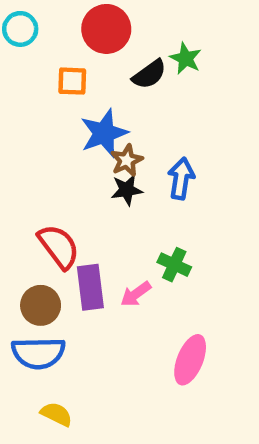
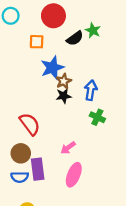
green cross: (174, 265) -> (97, 117), moved
purple rectangle: (90, 287) -> (38, 169), moved
blue semicircle: (38, 353) -> (20, 177), size x0.7
pink ellipse: (190, 360) -> (74, 175), moved

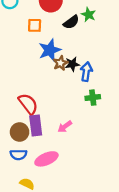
black star: (64, 96) -> (72, 64), moved
green cross: (97, 117) -> (93, 98), turned -32
purple rectangle: (38, 169) -> (36, 126), moved
pink ellipse: (74, 175) -> (46, 159), moved, turned 45

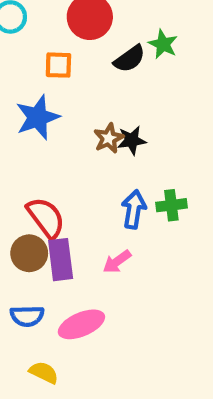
blue star: (50, 50) -> (38, 117), moved
blue arrow: (86, 72) -> (134, 209), moved
brown circle: (20, 132) -> (29, 253), moved

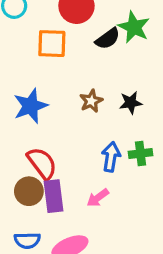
green star: (163, 44) -> (134, 27), size x1.4
orange square: (58, 65) -> (52, 44), size x1.4
blue star: (38, 117) -> (31, 106), moved
black star: (132, 140) -> (131, 103), moved

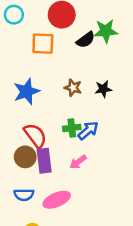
green star: (134, 27) -> (106, 31), turned -30
brown star: (91, 101) -> (73, 88), turned -30
green cross: (140, 153) -> (72, 128), moved
blue arrow: (111, 157) -> (88, 130), turned 40

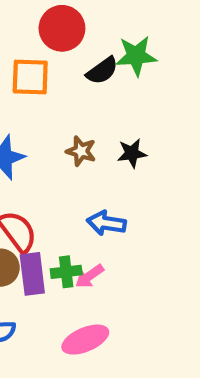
green cross: (72, 128) -> (66, 272), moved
blue arrow: (88, 130) -> (106, 223), turned -130
pink ellipse: (57, 200) -> (85, 340), moved

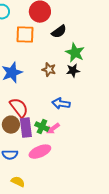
green star: (136, 56) -> (75, 53), moved, turned 30
green cross: (66, 272) -> (42, 127), turned 32
pink ellipse: (85, 340) -> (40, 152), moved

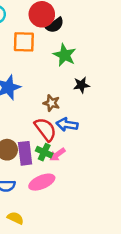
black semicircle: (59, 32) -> (55, 25), moved
green star: (75, 53) -> (65, 55), moved
brown star: (49, 70) -> (51, 103), moved
red semicircle: (19, 108) -> (45, 129), moved

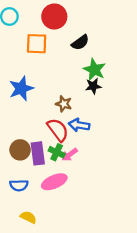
black semicircle: (55, 25) -> (80, 42), moved
green star: (65, 55) -> (94, 70), moved

